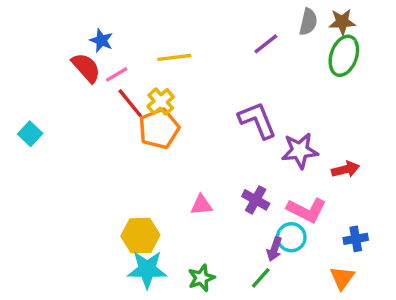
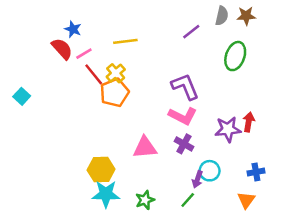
green ellipse: (344, 56) -> (235, 56), moved
purple star: (300, 151) -> (228, 129), moved
red arrow: (346, 169) -> (249, 122), turned -66
pink triangle: (201, 205) -> (145, 148), size x1.5
pink L-shape: (307, 210) -> (183, 116), moved

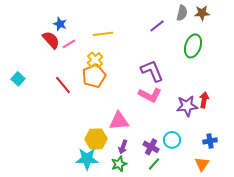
red line: (94, 74) -> (63, 85), moved
purple cross: (184, 144) -> (151, 147), moved
yellow hexagon: (101, 170) -> (96, 139), moved
purple arrow: (197, 179) -> (123, 147), moved

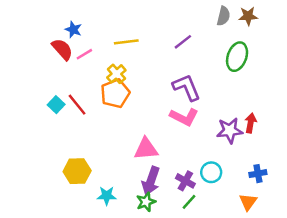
purple line: (157, 26) -> (183, 42), moved
cyan square: (18, 79) -> (56, 105), moved
yellow hexagon: (96, 139) -> (77, 171), moved
purple arrow: (123, 147) -> (151, 181), size x1.6
cyan star: (87, 159) -> (107, 196), size x0.7

